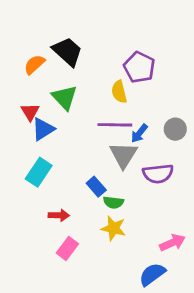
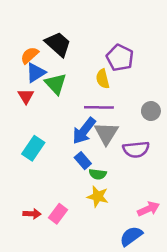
blue triangle: (43, 129) -> (36, 73), moved
blue arrow: (139, 133) -> (84, 131), moved, size x1.6
red arrow: (59, 215) -> (32, 214), moved

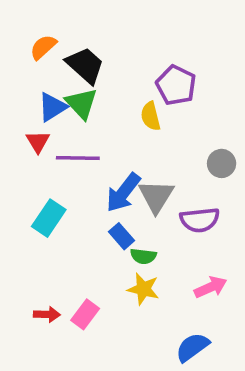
orange semicircle: (30, 55) -> (43, 47), moved
green triangle: (56, 84) -> (81, 103), moved
purple line: (99, 107) -> (78, 158), moved
pink arrow: (148, 209) -> (211, 287), moved

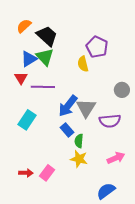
green semicircle: (143, 256) -> (79, 141), turned 88

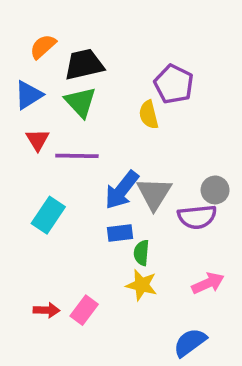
black trapezoid: (47, 36) -> (84, 64), turned -55
blue triangle: (29, 59) -> (29, 95), moved
gray circle: (122, 90) -> (215, 190), moved
blue rectangle: (67, 130) -> (120, 233), turned -56

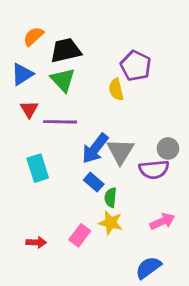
cyan rectangle: (48, 215) -> (38, 168), turned -52
blue rectangle: (120, 233) -> (94, 182), turned 48
pink rectangle: (84, 310) -> (80, 235), moved

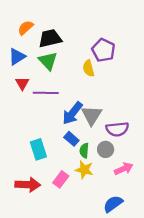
gray circle: (168, 148) -> (106, 149), moved
cyan rectangle: (38, 168) -> (38, 149), moved
red arrow: (36, 242) -> (28, 185), size x1.6

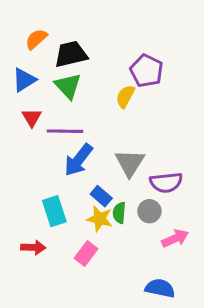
yellow semicircle: (88, 68) -> (125, 96), turned 42
blue arrow: (72, 113) -> (79, 160), moved
yellow star: (84, 170) -> (100, 219), moved
red arrow: (28, 185) -> (33, 247), moved, size x0.7
blue semicircle: (113, 204) -> (160, 288), turned 48

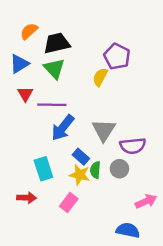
pink arrow: (175, 238) -> (146, 201), moved

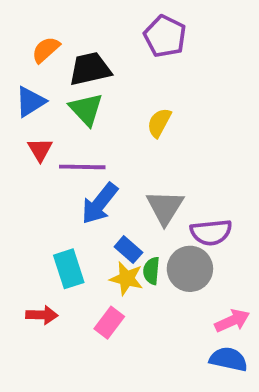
purple pentagon: (117, 56) -> (165, 36), moved
gray circle: (119, 169) -> (190, 269), size x1.5
blue semicircle: (128, 230) -> (228, 359), moved

